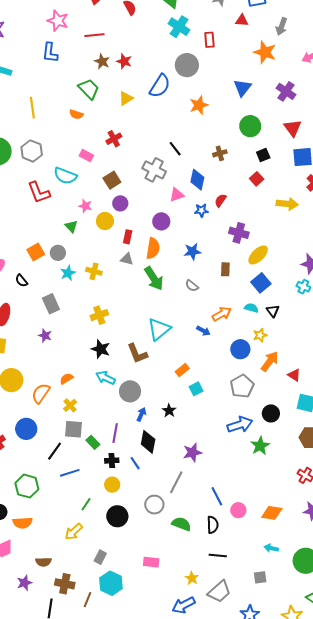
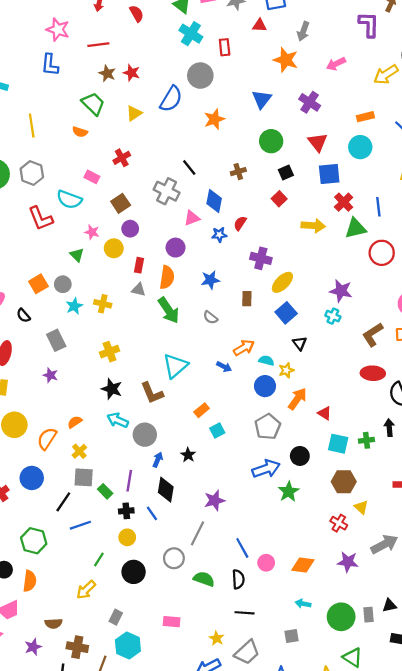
cyan semicircle: (251, 308) -> (266, 361), moved
orange semicircle: (23, 523) -> (30, 581), turned -78

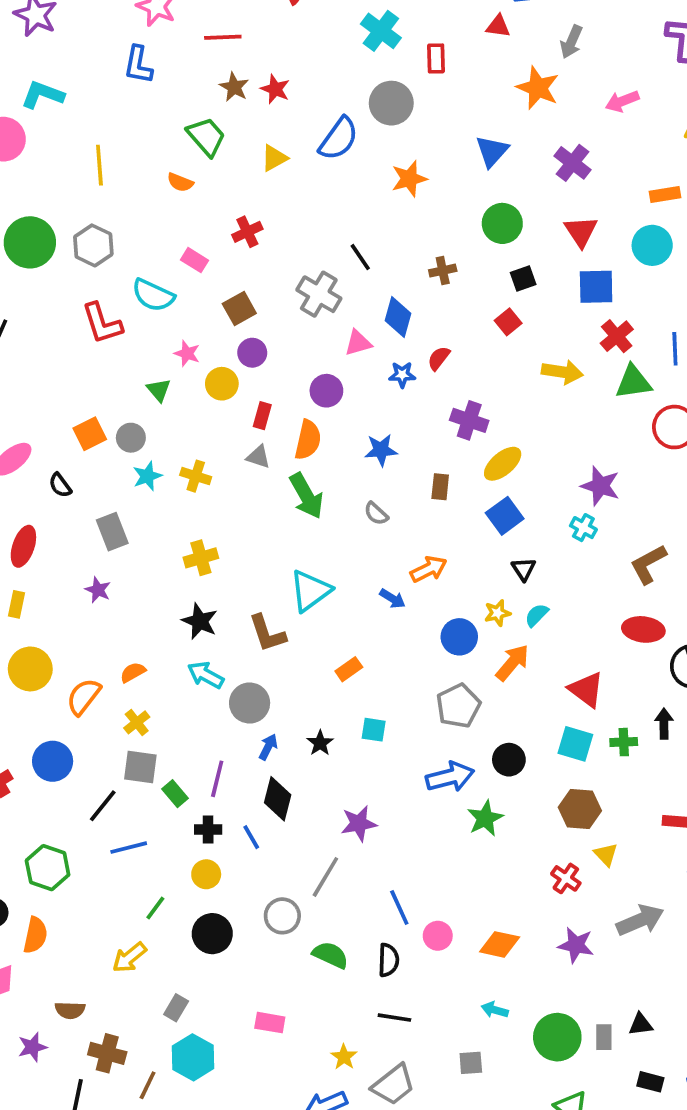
cyan semicircle: (266, 361) -> (537, 615), moved, turned -64
red triangle: (325, 413) -> (586, 689), moved, size x1.5
cyan square: (217, 430) -> (374, 730), moved, turned 32

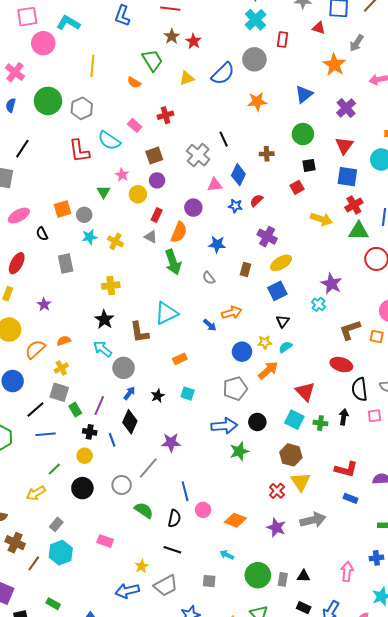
purple star: (98, 590) -> (44, 304), moved
yellow triangle: (606, 854) -> (301, 482), size x1.5

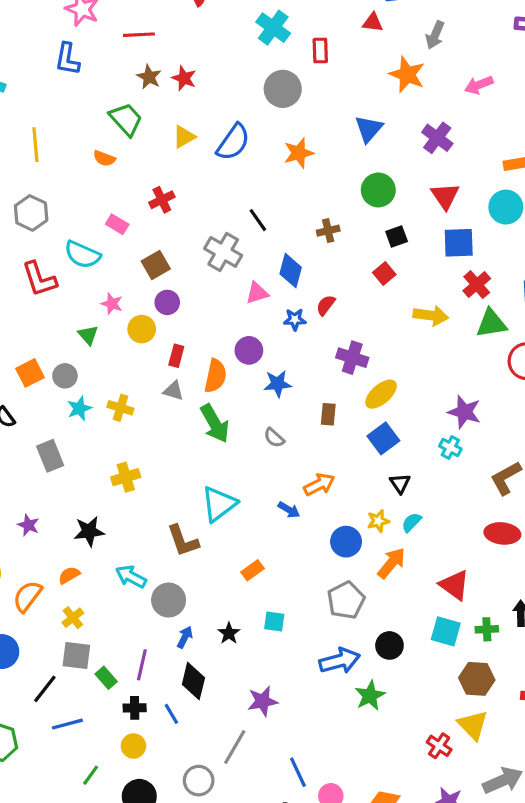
blue semicircle: (223, 74) -> (233, 142), moved
purple circle: (193, 208) -> (249, 350), moved
black star: (104, 319) -> (89, 531), moved, turned -30
brown hexagon: (291, 455) -> (477, 679), moved

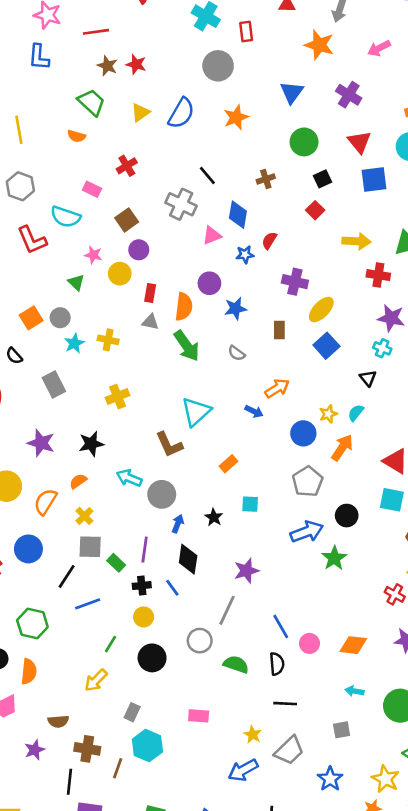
red cross: (477, 285) -> (378, 275), moved, turned -35
black triangle: (400, 483) -> (368, 378), moved
purple star: (28, 525) -> (41, 443), size x1.5

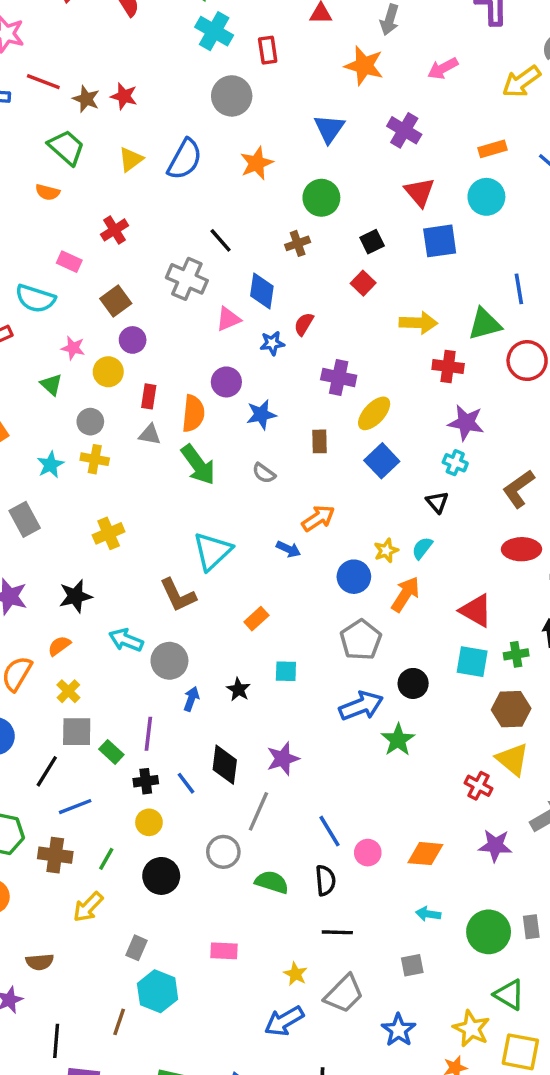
red line: (96, 32) -> (43, 82), moved, turned 30
green circle: (304, 142) -> (321, 198), moved
gray circle: (60, 318) -> (90, 422), moved
black diamond: (188, 559) -> (225, 765), moved
brown cross: (87, 749) -> (55, 855), moved

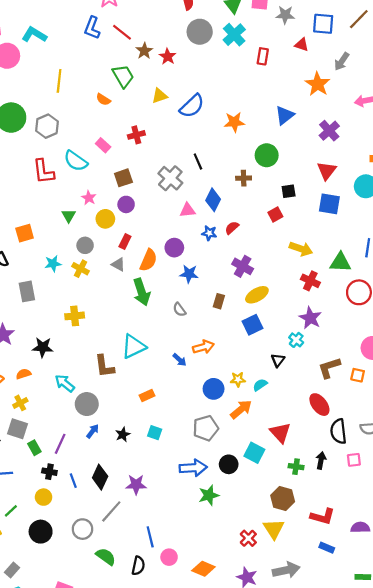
gray circle: (232, 96) -> (200, 32), moved
red ellipse: (521, 549) -> (319, 405), turned 35
cyan square: (472, 662) -> (254, 453), moved

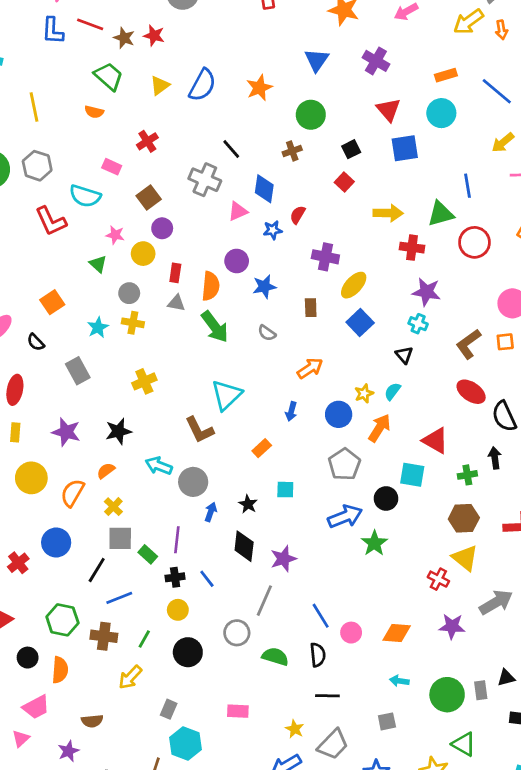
blue arrow: (180, 360) -> (291, 411), moved, turned 80
black diamond: (100, 477) -> (244, 546), moved

